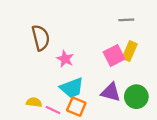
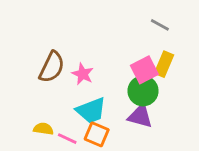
gray line: (126, 20) -> (160, 25), turned 32
brown semicircle: (41, 38) -> (52, 67), moved, turned 40
green circle: (136, 97) -> (143, 91), moved

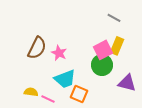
purple triangle: (140, 116) -> (127, 83), moved
orange square: (97, 134) -> (79, 94), moved

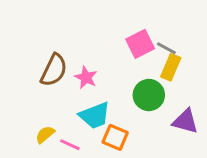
gray line: (114, 18) -> (166, 48), moved
pink square: (103, 50) -> (140, 44), moved
yellow semicircle: (31, 92) -> (45, 134), turned -48

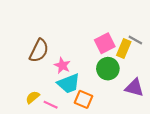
pink square: (140, 44) -> (105, 43), moved
gray line: (166, 48) -> (135, 40), moved
pink star: (86, 77) -> (62, 65), moved

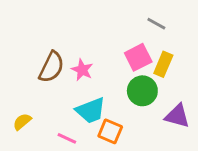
gray line: (135, 40) -> (156, 24), moved
pink star: (62, 65) -> (82, 70), moved
yellow semicircle: (33, 97) -> (22, 122), moved

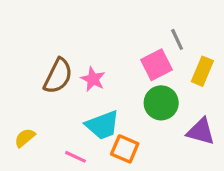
gray line: (156, 24) -> (177, 39), moved, turned 36
yellow rectangle: (163, 64) -> (202, 71), moved

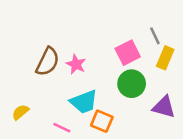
gray line: (177, 39) -> (155, 36), moved

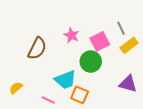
yellow rectangle: (165, 58) -> (129, 45), turned 30
pink star: (76, 64) -> (72, 35), moved
green circle: (132, 84) -> (91, 62), moved

